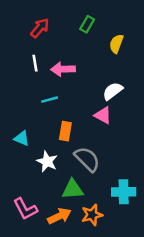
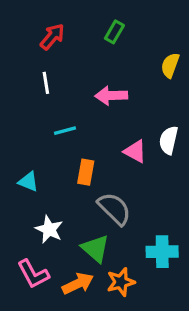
yellow semicircle: (116, 44) -> (170, 65), moved
pink arrow: (63, 69) -> (111, 96), moved
white semicircle: (113, 91) -> (169, 140), moved, turned -40
white star: (47, 161) -> (49, 229), moved
green triangle: (73, 189) -> (95, 249), turned 45

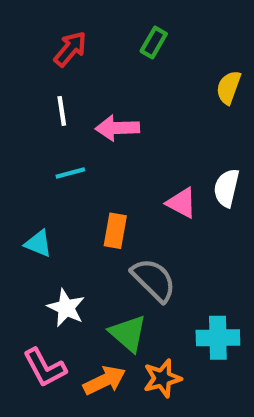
pink arrow: (111, 96) -> (117, 128), moved
cyan line: (65, 131) -> (70, 173), moved

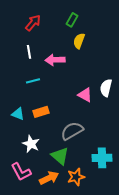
yellow semicircle: (229, 87) -> (79, 41), moved
orange rectangle: (115, 231) -> (41, 112), moved, turned 63
gray semicircle: (154, 280) -> (72, 131), turned -75

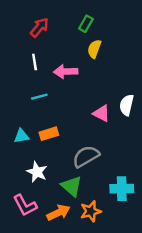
cyan triangle: (18, 114) -> (21, 136), turned -32

